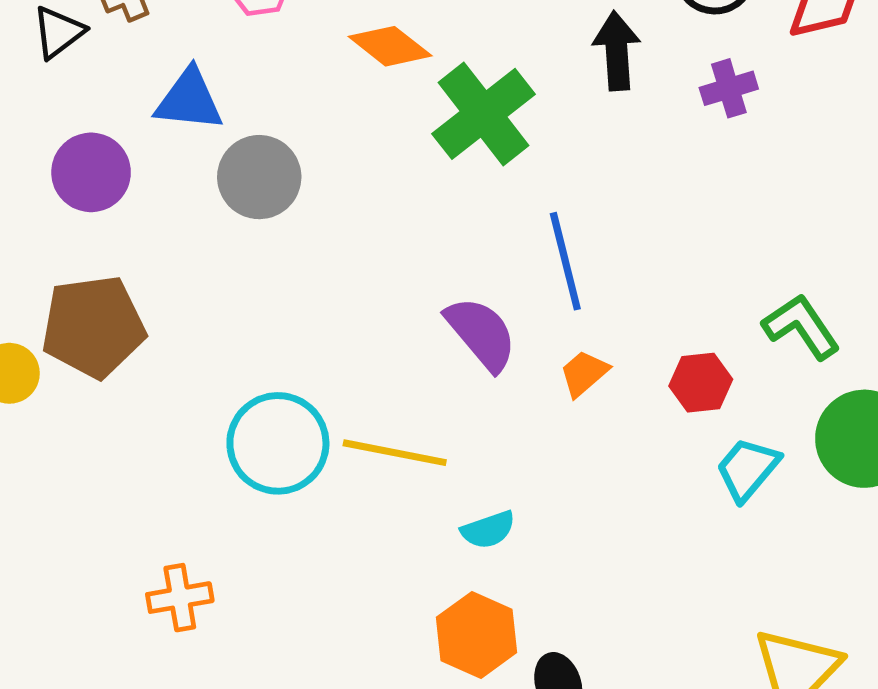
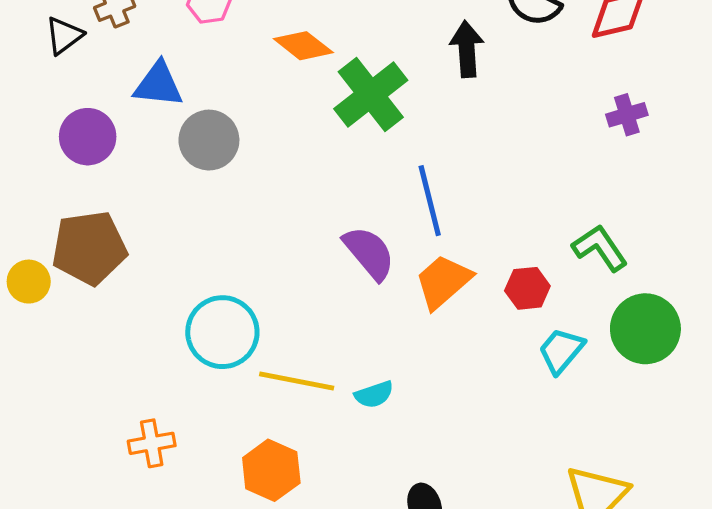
purple cross: (729, 88) -> (627, 115), moved
orange trapezoid: (584, 373) -> (443, 282), size x1.6
yellow line: (395, 453) -> (297, 381), moved
orange hexagon: (476, 635) -> (271, 470), moved

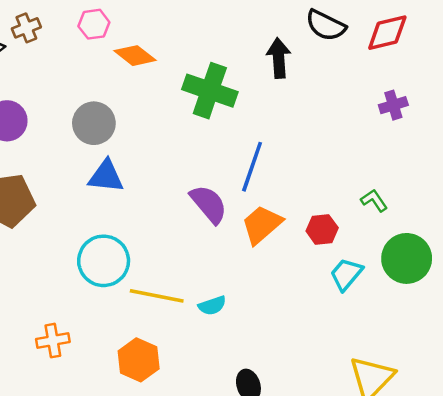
orange diamond: (303, 46) -> (135, 56), moved
blue triangle: (158, 84) -> (106, 176), moved
green cross: (371, 95) -> (210, 91), turned -33
blue line: (430, 201) -> (252, 167), turned 33
green L-shape: (600, 248) -> (374, 200), size x0.7

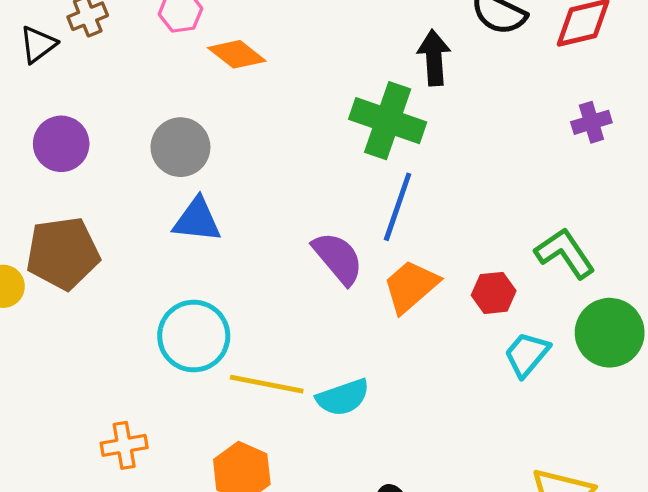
green cross: (210, 91) -> (388, 121), moved
green L-shape: (374, 200) -> (565, 253), size x1.6
cyan semicircle: (212, 306) -> (343, 397), size x1.4

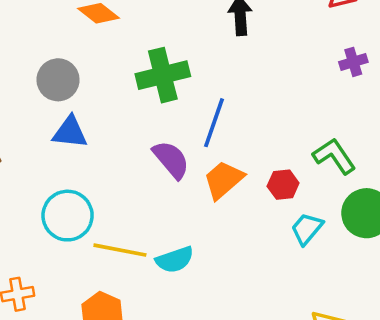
green cross: (388, 121) -> (163, 75), moved, turned -33

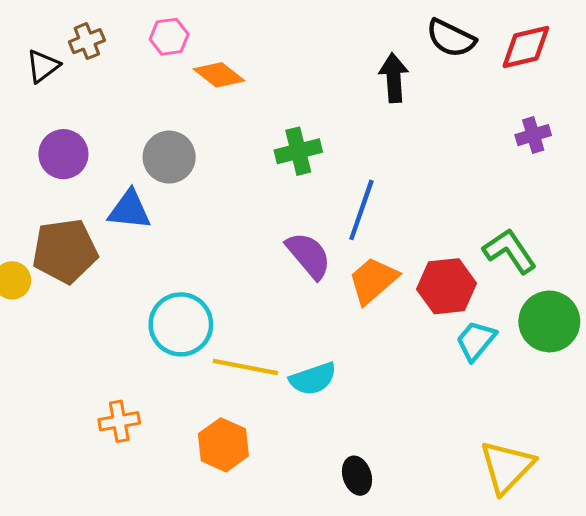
green cross: (163, 75) -> (298, 151), size x0.7
blue triangle: (70, 132) -> (129, 210), moved
red hexagon: (283, 185) -> (447, 286), size x1.5

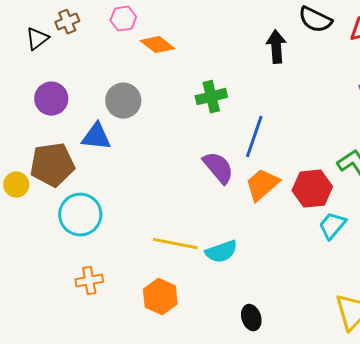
cyan circle: (181, 324) -> (80, 215), moved

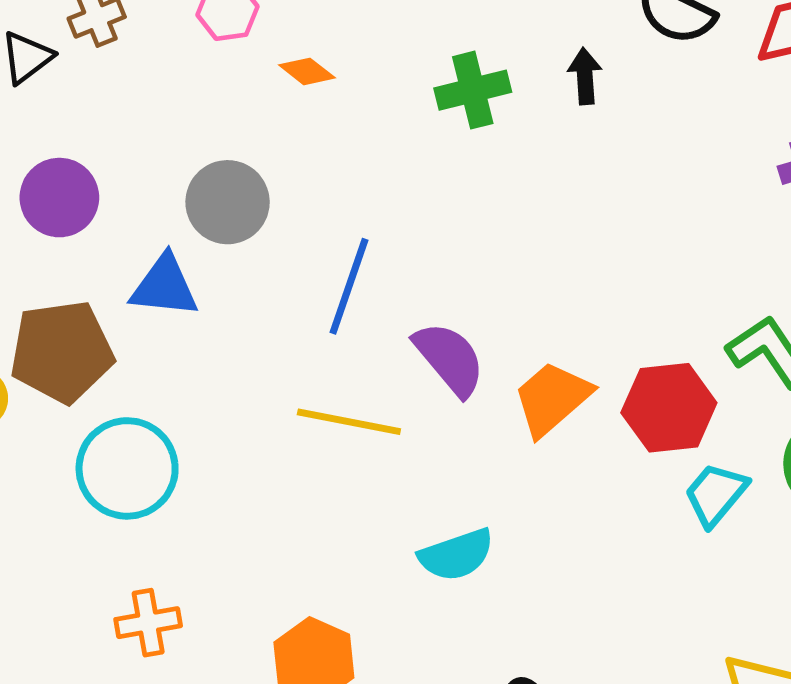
orange diamond: (157, 45) -> (307, 71), size x0.7
black arrow: (276, 47) -> (585, 76), size x0.7
green cross: (211, 97) -> (473, 90), moved
blue line: (254, 137) -> (349, 286), moved
yellow line: (175, 244) -> (349, 422), moved

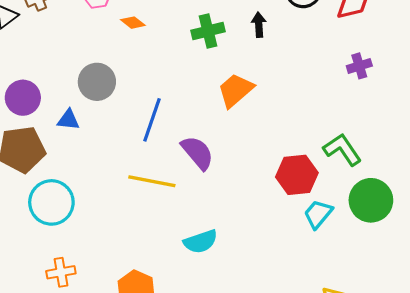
purple circle: (59, 198) -> (23, 98), moved
blue triangle: (164, 286) -> (68, 120), size x0.7
orange trapezoid: (552, 398) -> (236, 90), moved

